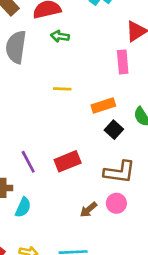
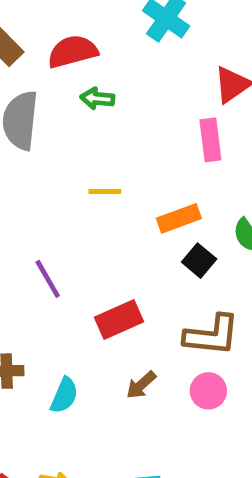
purple line: (28, 162) -> (48, 279), moved
cyan semicircle: (23, 207) -> (64, 395), moved
brown arrow: (89, 210) -> (141, 385), moved

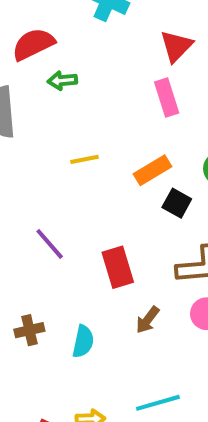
red rectangle: (119, 320) -> (118, 267), turned -72

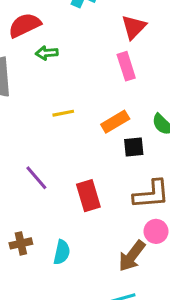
black square: (177, 203) -> (134, 147), turned -35
brown arrow: (148, 320) -> (132, 256), moved, size x1.5

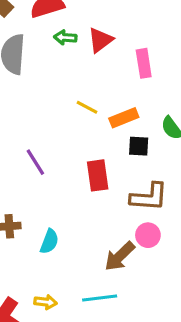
red triangle: (134, 27) -> (100, 40), moved
yellow line: (63, 113) -> (87, 107), moved, turned 30
red rectangle: (88, 196) -> (98, 175), moved

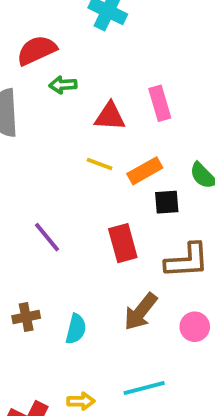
red triangle: (100, 40) -> (110, 116), moved, turned 48
pink circle: (148, 235) -> (195, 327), moved
brown arrow: (120, 256) -> (141, 312), moved

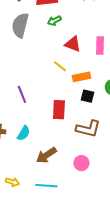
green arrow: (63, 85) -> (54, 21), turned -40
brown arrow: (141, 312) -> (46, 155), moved
cyan semicircle: (76, 329) -> (24, 133), moved

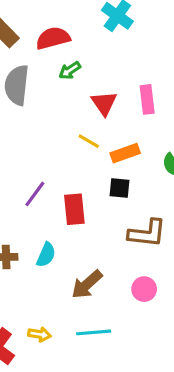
red triangle: (73, 44) -> (104, 103), turned 42
purple line: (22, 94) -> (35, 194), turned 66
black square: (87, 96) -> (119, 188), moved
red rectangle: (59, 110) -> (74, 209), moved

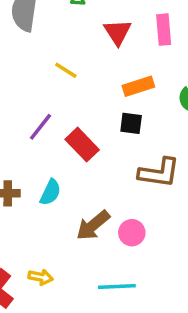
yellow line: (89, 141) -> (66, 70), moved
red rectangle: (74, 209) -> (82, 145), turned -40
pink circle: (144, 289) -> (132, 233), moved
cyan line: (94, 332) -> (117, 286), moved

